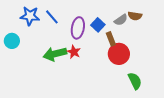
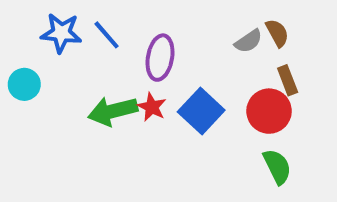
brown semicircle: (135, 16) -> (277, 33), turned -128
blue square: (98, 25) -> (201, 111), moved, size x1.5
brown rectangle: (111, 39) -> (288, 80), moved
red circle: (119, 54) -> (269, 111), moved

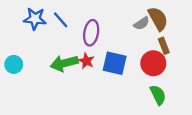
brown semicircle: (277, 33) -> (158, 19), size x1.5
cyan circle: (24, 84) -> (14, 64), moved
blue square: (201, 111) -> (115, 63), turned -30

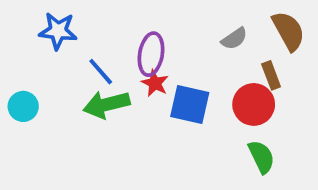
brown semicircle: (158, 19) -> (289, 31), moved
blue line: (61, 20) -> (101, 72), moved
red star: (86, 61) -> (155, 83), moved

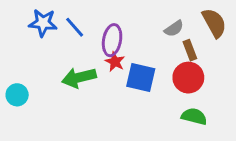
blue line: (101, 72) -> (75, 27), moved
brown rectangle: (271, 75) -> (190, 50), moved
cyan circle: (23, 106) -> (17, 95), moved
green semicircle: (261, 157) -> (194, 116), turned -50

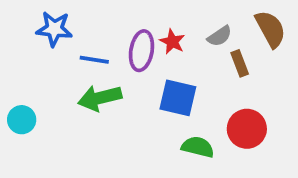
blue line: (75, 27) -> (94, 60), moved, turned -40
red star: (115, 62) -> (172, 42), moved
red circle: (188, 78) -> (247, 129), moved
green semicircle: (194, 116) -> (198, 147), moved

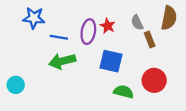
brown semicircle: (270, 29) -> (169, 18), turned 40
gray semicircle: (220, 36) -> (137, 22), turned 98
cyan circle: (22, 120) -> (16, 85), moved

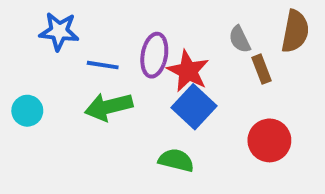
red star: (108, 26) -> (188, 71), moved, size x1.5
blue square: (111, 61) -> (194, 107), turned 30
cyan circle: (16, 85) -> (27, 111), moved
green semicircle: (123, 92) -> (176, 160), moved

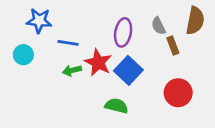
purple ellipse: (154, 55) -> (123, 32), moved
red star: (188, 71) -> (98, 63), moved
green arrow: (109, 107) -> (72, 70), size x0.6
cyan circle: (27, 111) -> (23, 55), moved

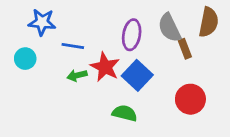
gray semicircle: (158, 26) -> (169, 28), size x1.5

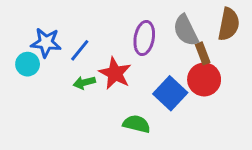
blue star: (42, 22) -> (46, 43), moved
blue line: (73, 46) -> (80, 50), turned -60
blue square: (137, 75) -> (170, 93), moved
red circle: (190, 99) -> (204, 79), moved

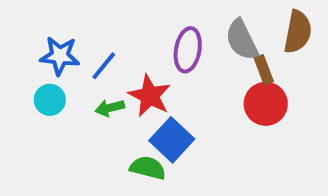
cyan circle: (28, 64) -> (50, 100), moved
blue square: (170, 93) -> (172, 140), moved
green semicircle: (137, 124) -> (148, 168), moved

